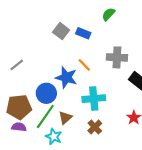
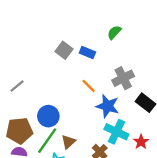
gray cross: (117, 57) -> (123, 78), turned -30
blue star: (66, 77) -> (108, 106), moved
cyan cross: (94, 99) -> (116, 132), moved, turned 30

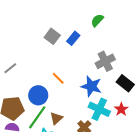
blue rectangle: (87, 52) -> (73, 38), turned -72
orange line: (89, 86) -> (58, 78), moved
red star: (141, 142) -> (121, 109), moved

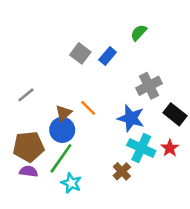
brown triangle: (56, 118) -> (64, 113), moved

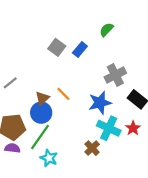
blue star: (131, 118) -> (100, 103), turned -30

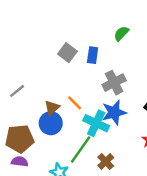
blue rectangle: (80, 50) -> (93, 55), turned -32
gray cross: (115, 75) -> (114, 83), moved
cyan cross: (109, 128) -> (96, 123), moved
green line: (40, 137) -> (81, 150), moved

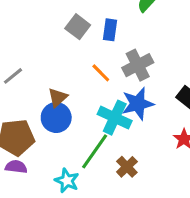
orange line: (75, 103) -> (101, 73), moved

